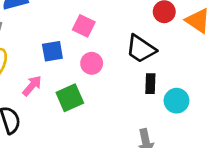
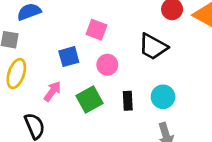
black rectangle: (150, 84) -> (128, 101), moved
cyan circle: (176, 101) -> (163, 97), moved

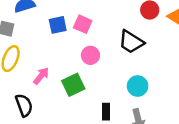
blue square: (69, 57) -> (58, 25), moved
black rectangle: (128, 101) -> (106, 112), moved

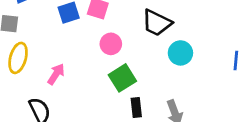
green square: (73, 85) -> (122, 78), moved
cyan circle: (138, 86) -> (180, 53), moved

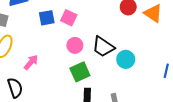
black trapezoid: (157, 23) -> (103, 47), moved

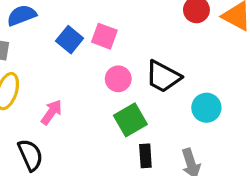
blue square: (47, 18) -> (70, 40), turned -35
cyan circle: (126, 59) -> (206, 108), moved

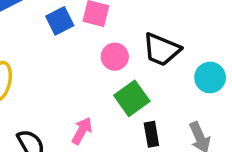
blue square: (70, 40) -> (60, 21), turned 30
pink arrow: (52, 112) -> (82, 131), moved

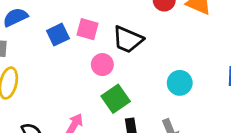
black trapezoid: (162, 50) -> (128, 40), moved

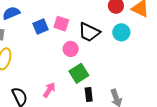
cyan circle: (180, 83) -> (121, 32), moved

